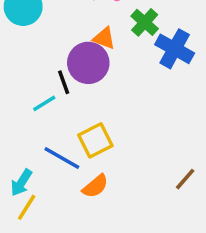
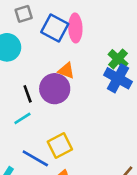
green cross: (145, 22) -> (118, 59), moved
black line: (64, 82) -> (28, 94), moved

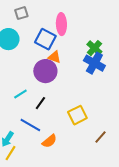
blue square: (55, 28) -> (45, 39), moved
black line: (28, 94) -> (40, 103), moved, turned 56
yellow square: (60, 145) -> (77, 115), moved

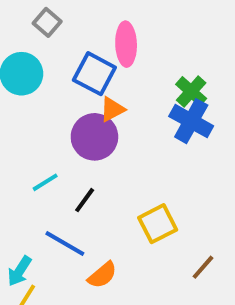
gray square: (21, 13) -> (47, 22), turned -32
orange triangle: (54, 57) -> (112, 109), turned -48

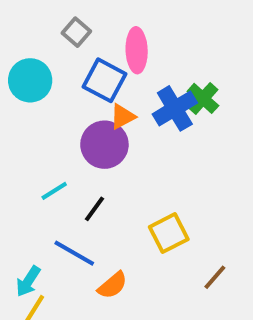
gray square: (47, 22) -> (76, 32), moved
blue cross: (191, 121) -> (175, 108), moved, turned 30

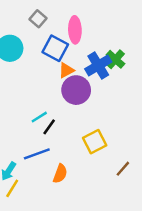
purple circle: (104, 145) -> (76, 90), moved
cyan line: (54, 191) -> (39, 117), moved
blue line: (74, 253) -> (37, 154), turned -50
orange semicircle: (112, 285) -> (60, 174), turned -30

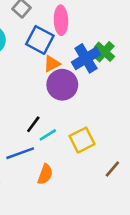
cyan line: (39, 117) -> (48, 135), moved

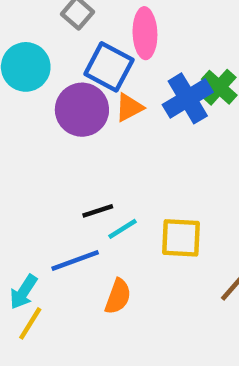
purple circle: (62, 85) -> (82, 110), moved
black line: (33, 124) -> (98, 211), turned 36
yellow square: (82, 140) -> (181, 238), turned 30

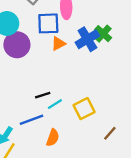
blue square: (109, 67) -> (48, 23), turned -30
purple circle: (82, 110) -> (17, 45), moved
yellow square: (181, 238) -> (84, 109), turned -30

